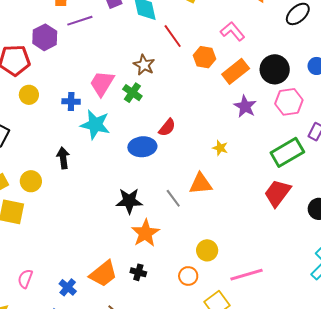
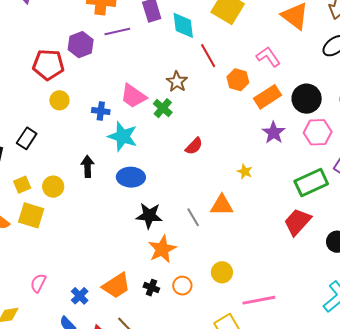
pink trapezoid: (102, 83) -> (133, 96), turned -92
blue ellipse: (142, 147) -> (131, 177), moved
orange circle: (188, 276) -> (182, 286), moved

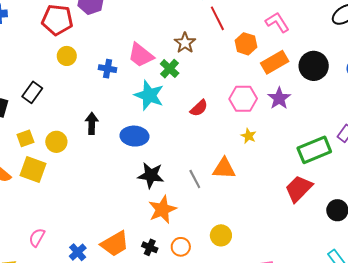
pink hexagon: (318, 132) -> (243, 99), moved
cyan star: (123, 136) -> (149, 95), moved

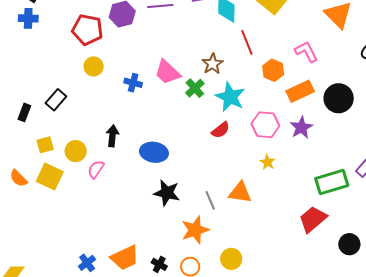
cyan star: (149, 95) -> (230, 97), moved
orange star: (162, 209) -> (195, 230), moved
pink semicircle: (37, 238) -> (96, 169), moved

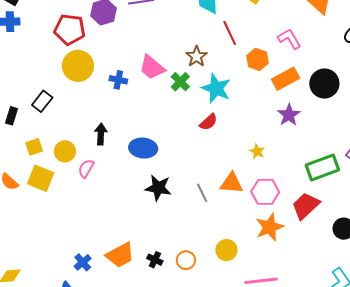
yellow circle: (94, 66) -> (78, 66), size x1.6
pink hexagon: (265, 125) -> (265, 192), moved
orange star: (195, 230) -> (270, 227), moved

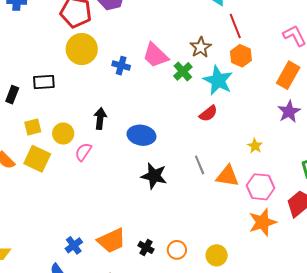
orange hexagon: (257, 59) -> (241, 56), moved
orange rectangle: (286, 79) -> (288, 75), turned -36
black rectangle: (42, 101) -> (44, 82), turned 45
gray line: (202, 193) -> (200, 165), moved
yellow circle: (226, 250) -> (217, 255), moved

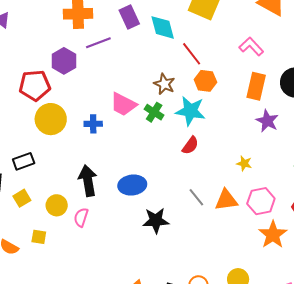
black arrow: (100, 119) -> (88, 181), size x1.4
yellow square: (33, 127) -> (22, 198), moved
yellow square: (37, 159) -> (39, 237), size x0.6

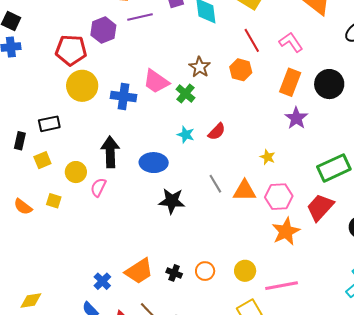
red line: (192, 54) -> (252, 40), moved
cyan star: (190, 111) -> (186, 135), moved, size x0.6
blue cross: (93, 124) -> (124, 96), size x1.4

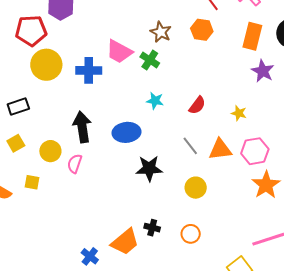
red semicircle: (217, 132) -> (197, 105), moved
yellow circle: (245, 271) -> (196, 188), moved
black cross: (174, 273) -> (152, 228), moved

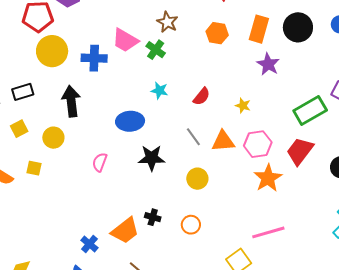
orange hexagon: (202, 30) -> (217, 33), moved
black arrow: (82, 127) -> (71, 101), moved
pink semicircle: (75, 164) -> (100, 162), moved

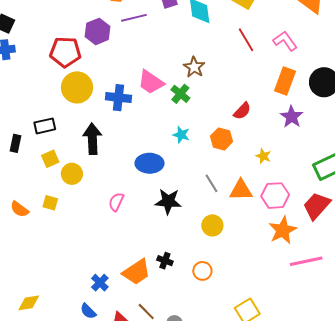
orange hexagon: (217, 33) -> (221, 139), moved
red semicircle: (202, 96) -> (242, 111), moved
yellow square: (19, 129) -> (50, 159), moved
pink line: (268, 232) -> (306, 261), moved

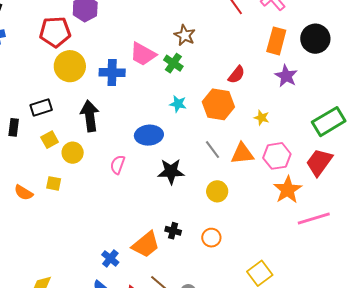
orange hexagon: (221, 139) -> (218, 104), size x1.4
pink semicircle: (116, 202) -> (118, 165), moved

